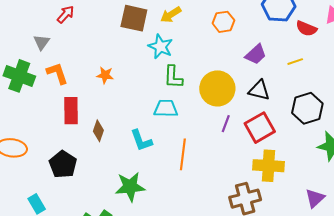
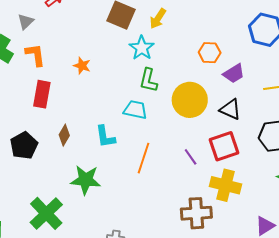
yellow arrow: (171, 15) -> (158, 19), turned -35
orange hexagon: (223, 22) -> (210, 53), moved
purple line: (226, 124) -> (191, 157), moved, turned -66
brown diamond: (98, 131) -> (64, 135), moved

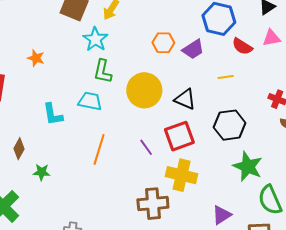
purple trapezoid: (234, 74) -> (193, 49), moved
brown diamond: (64, 135) -> (19, 149), moved
cyan L-shape: (105, 137) -> (53, 114), moved
green star: (86, 180) -> (42, 172), size x0.6

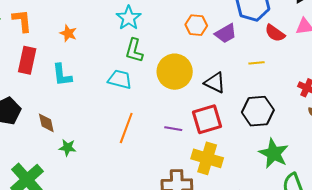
cyan L-shape: (53, 114) -> (62, 75), moved
purple line: (146, 147) -> (173, 129), turned -48
brown diamond: (19, 149) -> (46, 123), turned -45

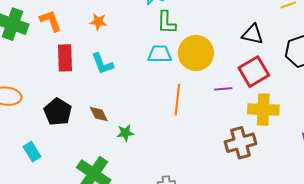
yellow circle: (175, 72) -> (196, 53), moved

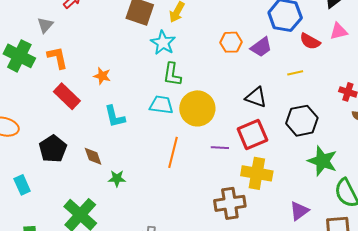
orange star: (98, 22) -> (102, 76), moved
red rectangle: (65, 58) -> (67, 96), turned -52
cyan L-shape: (102, 64) -> (115, 117), moved

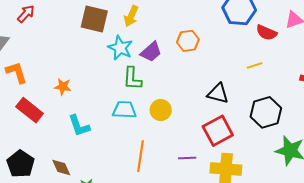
purple trapezoid: (261, 47) -> (151, 52), moved
yellow circle: (197, 108) -> (161, 110), size x0.6
purple line: (220, 148) -> (187, 158), moved

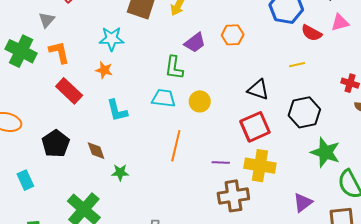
cyan star: (120, 48) -> (112, 39), moved, turned -30
purple line: (187, 158) -> (221, 163), moved

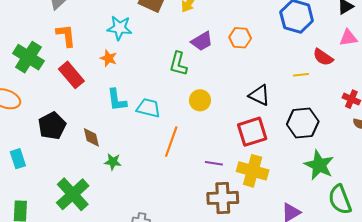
red semicircle: (312, 33) -> (323, 57), moved
green cross: (21, 51) -> (28, 57), moved
cyan trapezoid: (164, 98) -> (148, 108), moved

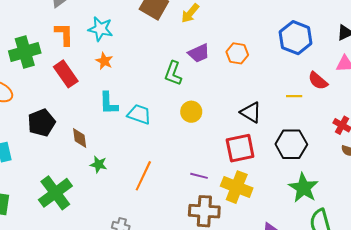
cyan star: (119, 28) -> (100, 29), moved
green cross: (28, 57) -> (25, 52), turned 36
orange line: (171, 142) -> (143, 176), moved

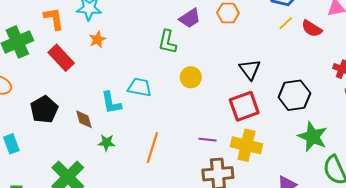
orange star: (104, 61) -> (97, 39), turned 30
yellow line: (294, 96) -> (286, 23), moved, turned -35
cyan L-shape: (109, 103) -> (111, 103), moved
black triangle: (251, 112) -> (250, 69), turned 30

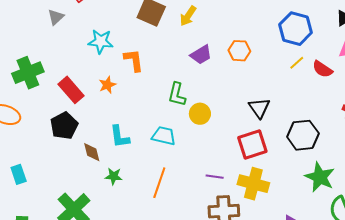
orange L-shape: (54, 19) -> (134, 60), moved
orange star: (97, 39) -> (107, 85), moved
green L-shape: (167, 42) -> (177, 94), moved
cyan trapezoid: (140, 87) -> (164, 136), moved
black pentagon: (44, 109) -> (64, 126), moved

